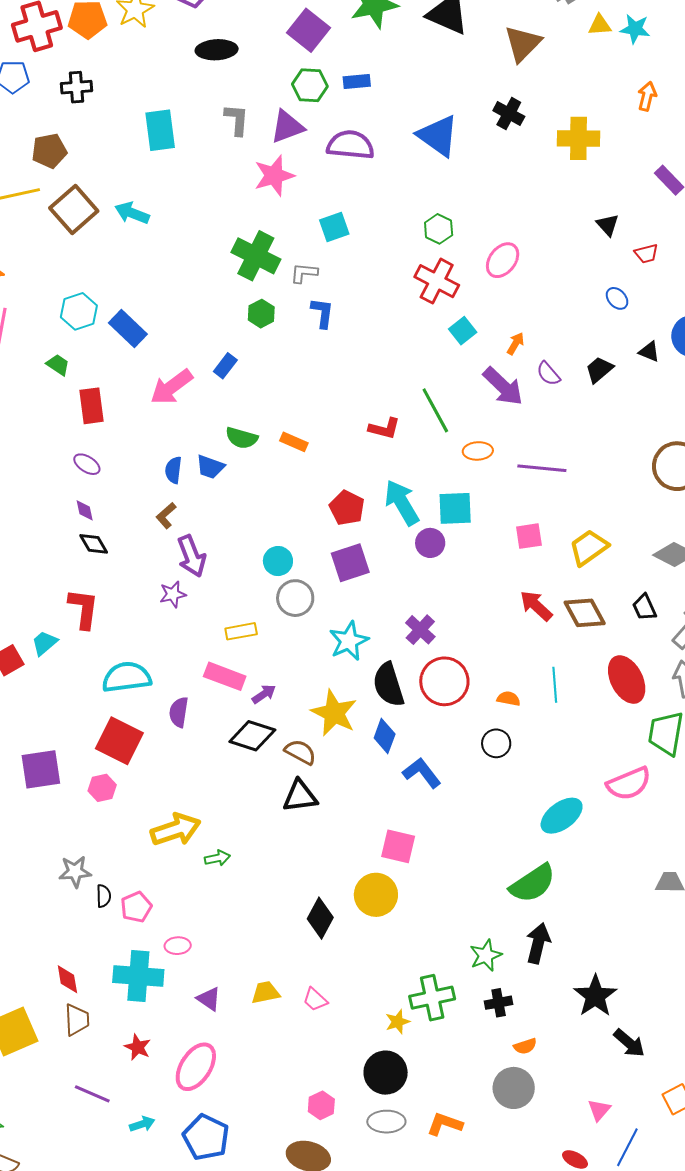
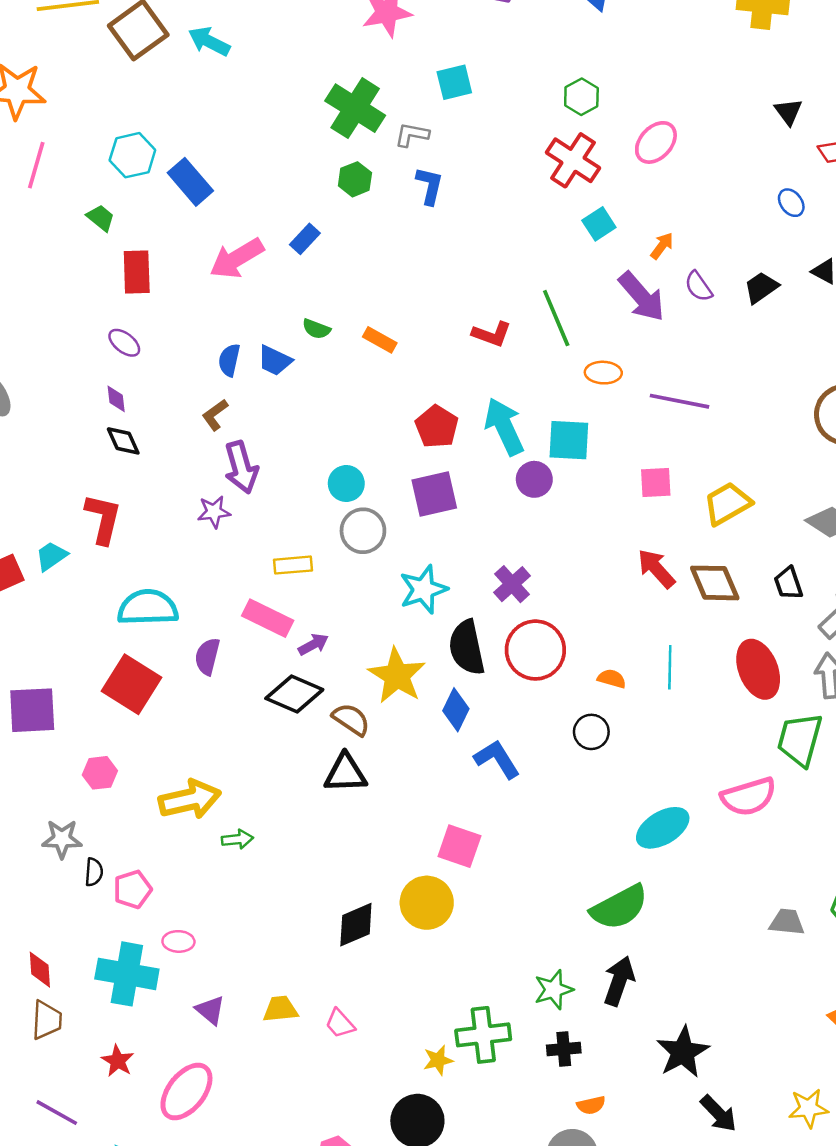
green semicircle: (242, 438) -> (316, 329), size x0.7
pink hexagon: (102, 788) -> (100, 773), moved
black diamond: (320, 918) -> (356, 925), turned 33

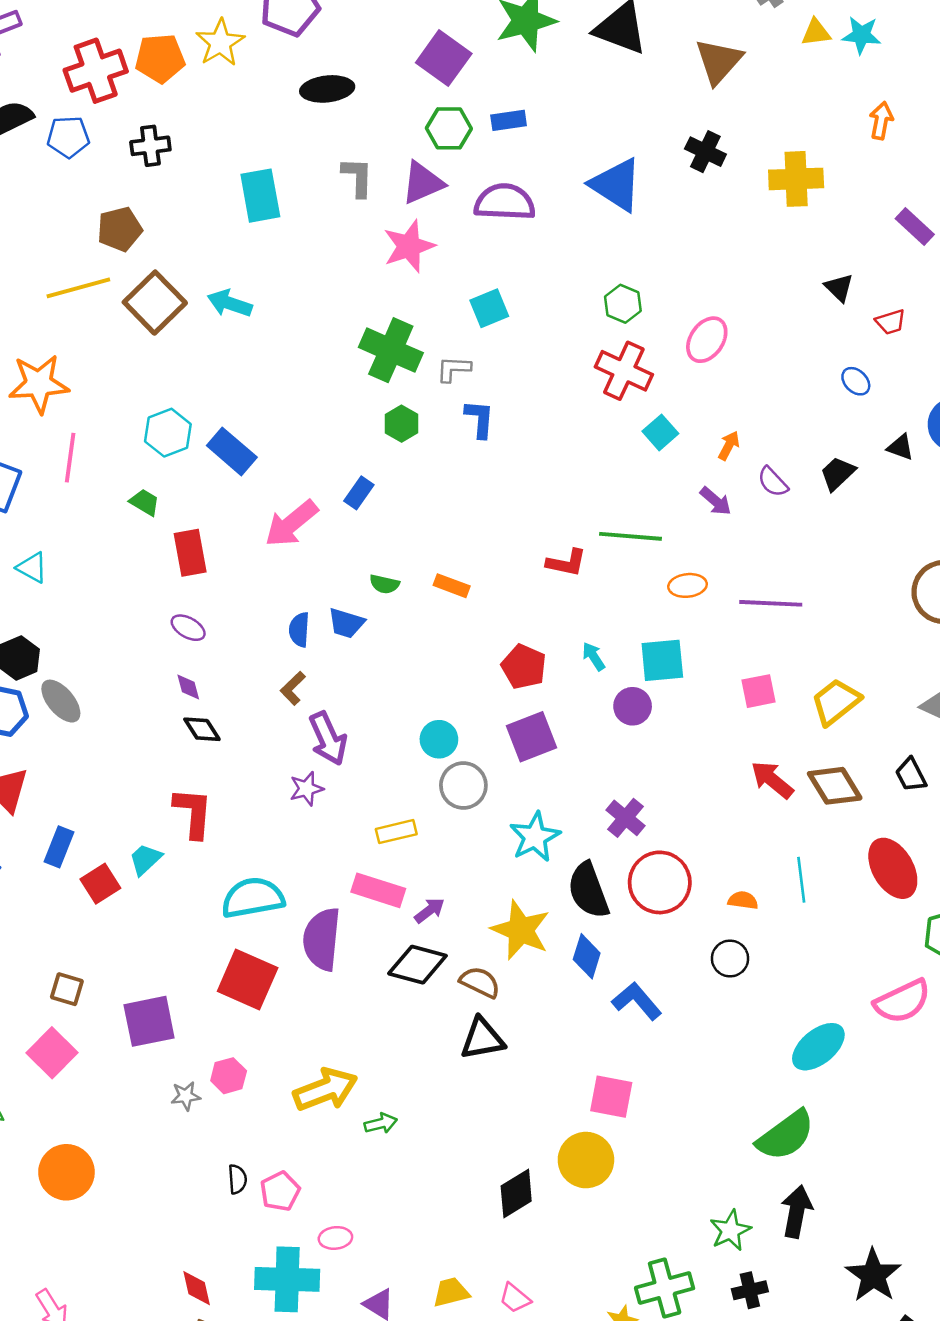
purple arrow: (642, 297) -> (716, 501), size x0.6
green line: (556, 318) -> (631, 536), turned -54
cyan arrow: (504, 427) -> (594, 656), size x0.5
purple semicircle: (207, 656) -> (322, 939), size x1.6
gray star: (62, 839) -> (186, 1096), moved, size x0.7

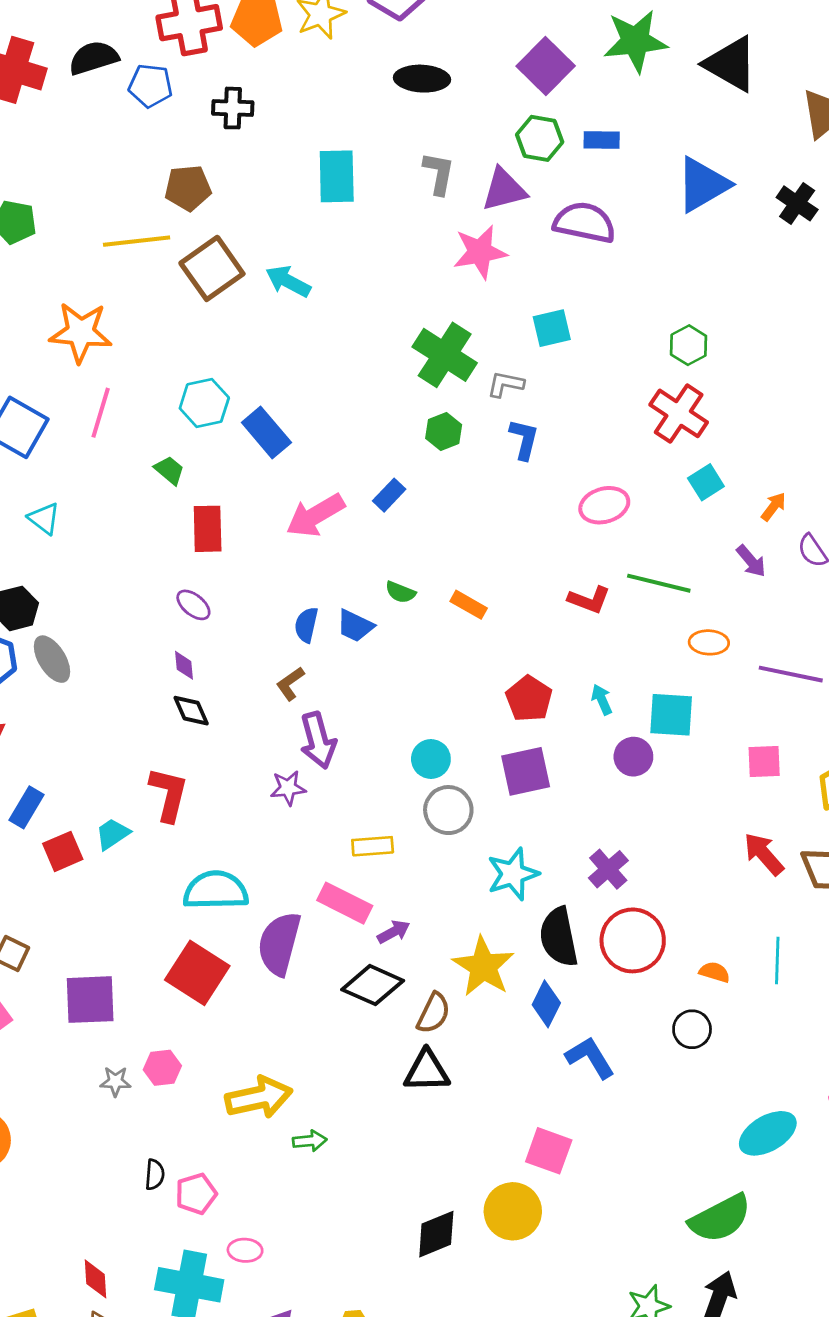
blue triangle: (616, 185) -> (703, 184), moved, turned 48
pink ellipse: (707, 340) -> (604, 505), moved, turned 30
brown semicircle: (480, 982) -> (433, 1013), turned 81

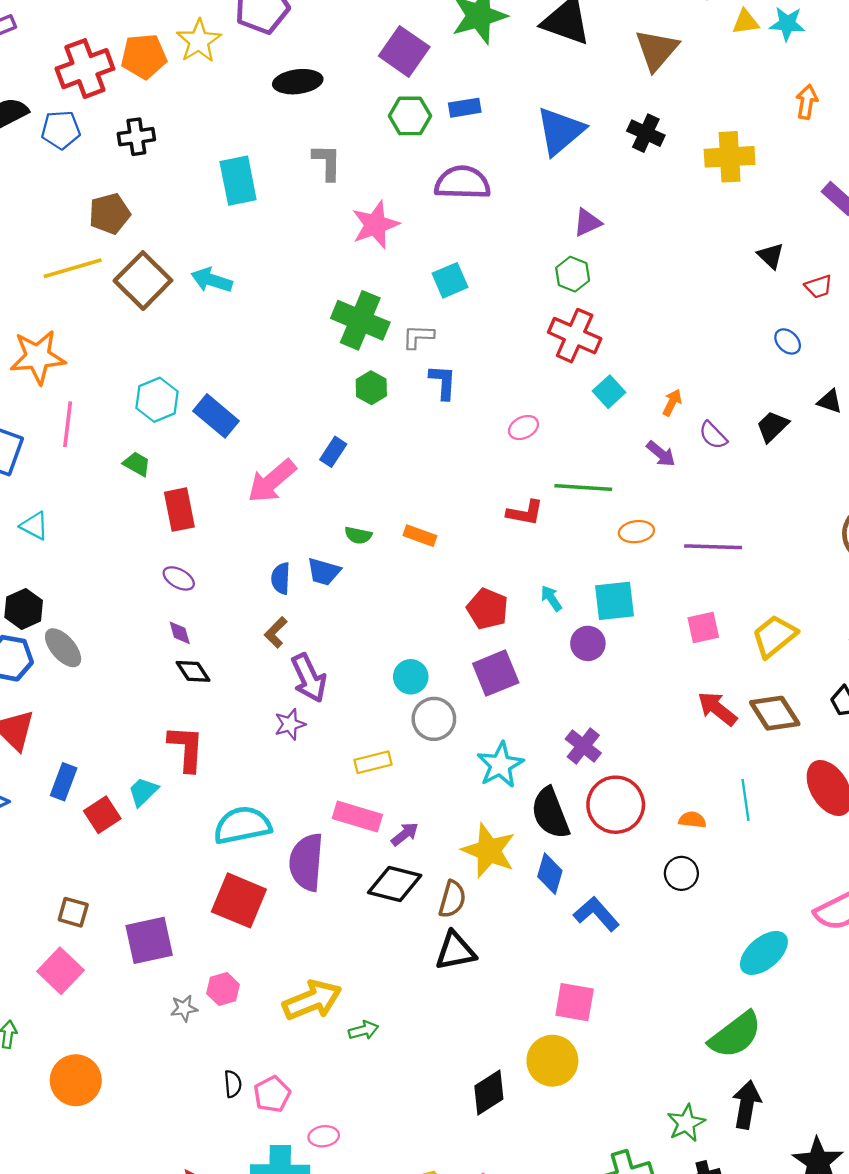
purple triangle: (504, 190) -> (587, 222), moved, size x0.7
pink ellipse: (604, 505) -> (523, 428), size x0.7

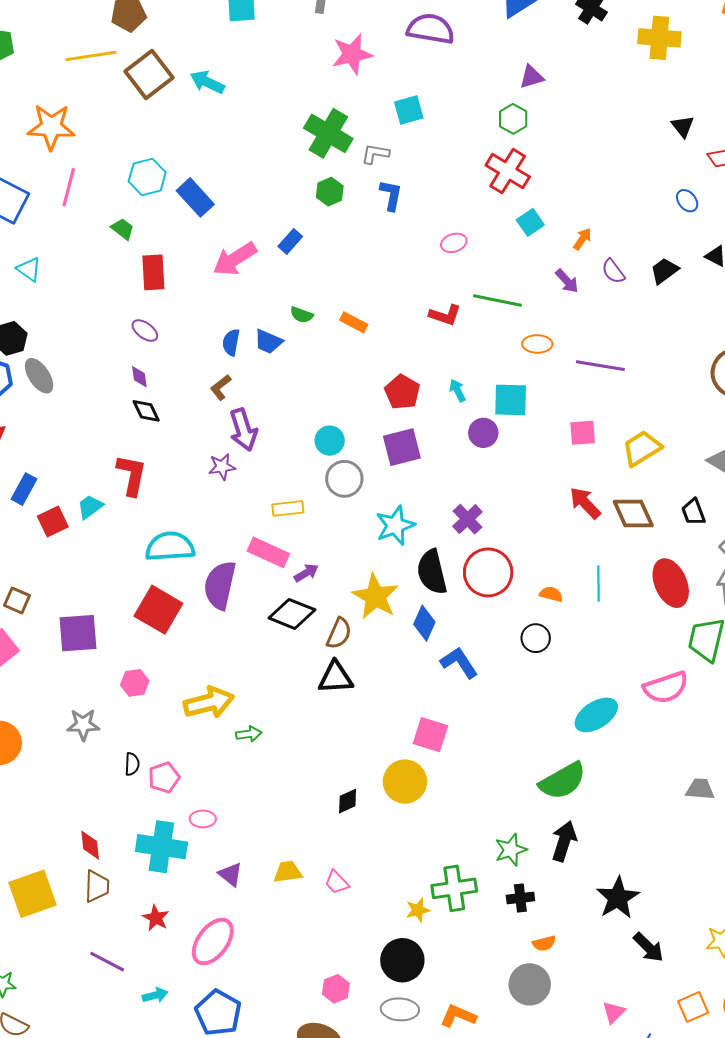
gray star: (184, 1008) -> (83, 725), moved, size x1.4
black diamond: (489, 1093) -> (348, 801), size x0.7

